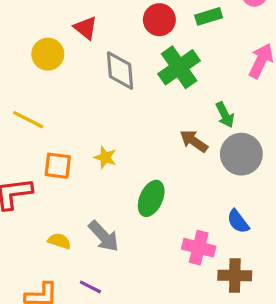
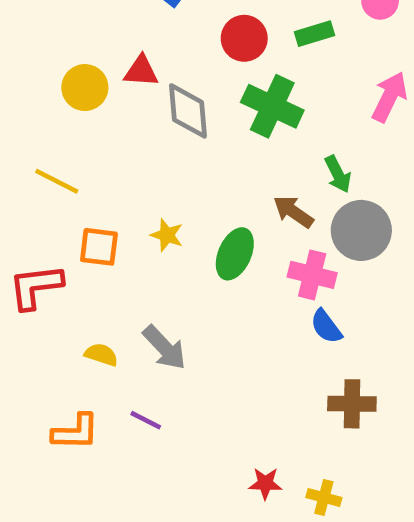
red triangle: (86, 28) -> (141, 71), moved, turned -35
green cross: (179, 67) -> (272, 106), turned -30
green ellipse: (151, 198) -> (235, 254), moved
blue semicircle: (238, 221) -> (326, 326), moved
pink cross: (199, 248) -> (312, 275), moved

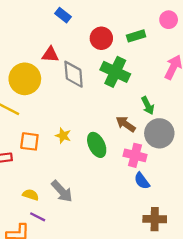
yellow circle: (85, 88) -> (25, 79), moved, size x1.4
green ellipse: (235, 254) -> (97, 145), turned -50
purple line: (146, 420) -> (38, 217), moved

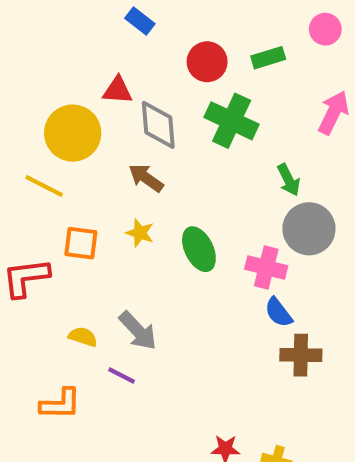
brown arrow: (126, 124) -> (146, 178), moved
purple line: (38, 217) -> (122, 375), moved
brown cross: (155, 219) -> (301, 355), moved

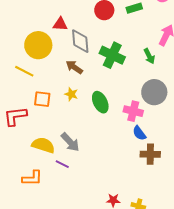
green cross: (232, 121) -> (112, 55), moved
green arrow: (289, 180) -> (149, 56), moved
yellow semicircle: (83, 337) -> (43, 145), size x1.6

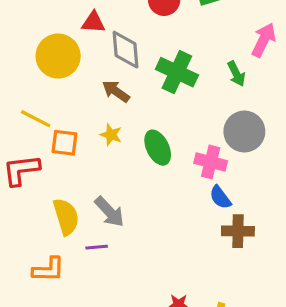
yellow line: (24, 71) -> (36, 119), moved
yellow semicircle: (43, 145) -> (66, 217), turned 55
purple line: (62, 164) -> (97, 247), turned -32

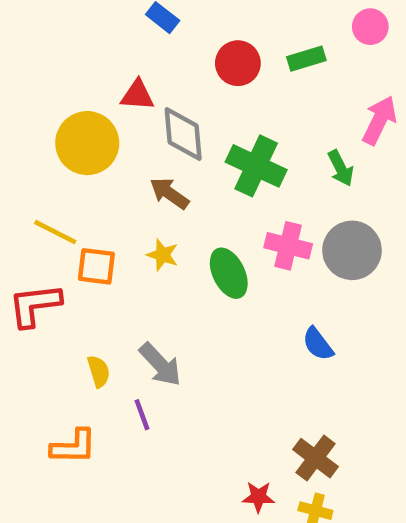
pink cross: (211, 162) -> (288, 246), moved
yellow semicircle: (66, 217) -> (99, 371), size x0.6
brown cross: (238, 231) -> (315, 458), moved, turned 36
purple line: (97, 247) -> (142, 415), turned 75

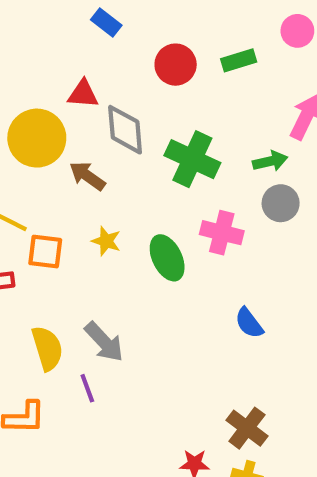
green arrow: (341, 168) -> (270, 161), turned -76
brown arrow: (169, 193) -> (87, 176), moved
gray circle: (352, 250) -> (281, 203), moved, size x0.7
yellow semicircle: (99, 371) -> (47, 348), size x1.5

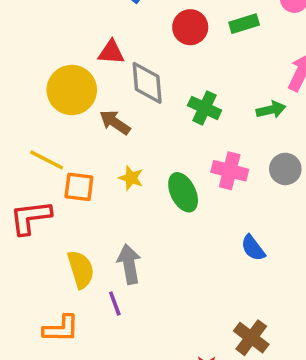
green cross: (192, 159) -> (205, 108), size x0.7
gray circle: (281, 203) -> (285, 169), moved
gray arrow: (104, 342) -> (129, 264), turned -147

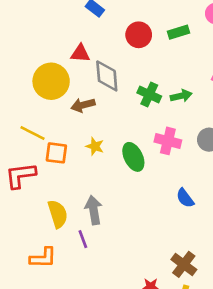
green arrow: (271, 110) -> (181, 96), moved
brown arrow: (115, 122) -> (83, 105), turned -50

